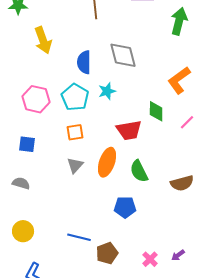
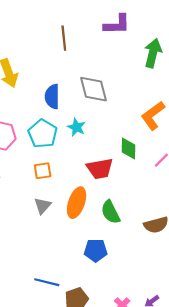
cyan star: (107, 91) -> (77, 127), turned -30

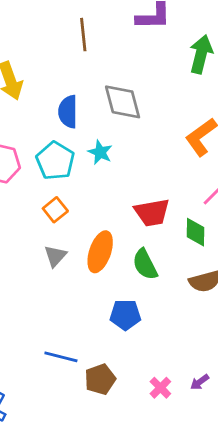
green diamond: (129, 148) -> (195, 232), moved
red trapezoid: (100, 169) -> (152, 213), moved
orange square: (43, 171) -> (55, 210), turned -30

